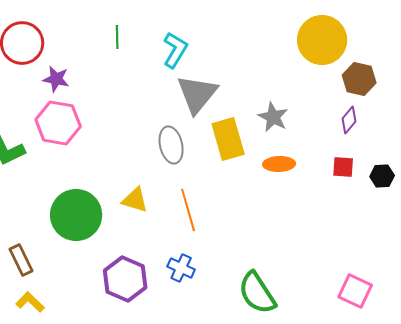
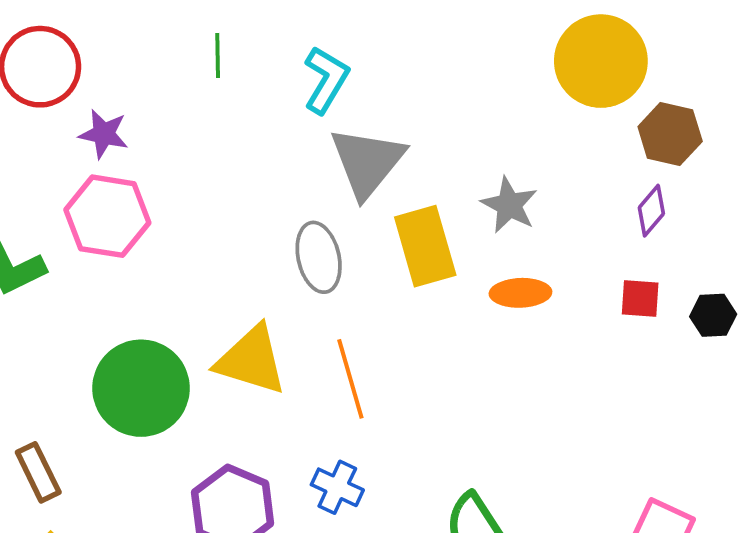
yellow triangle: (135, 200) -> (251, 360), size x1.5

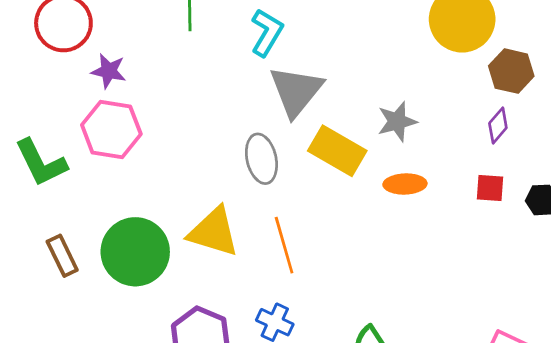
gray star: (509, 205) -> (397, 122), turned 30
yellow rectangle: (425, 246) -> (337, 151), turned -44
brown rectangle: (38, 472) -> (62, 256), moved

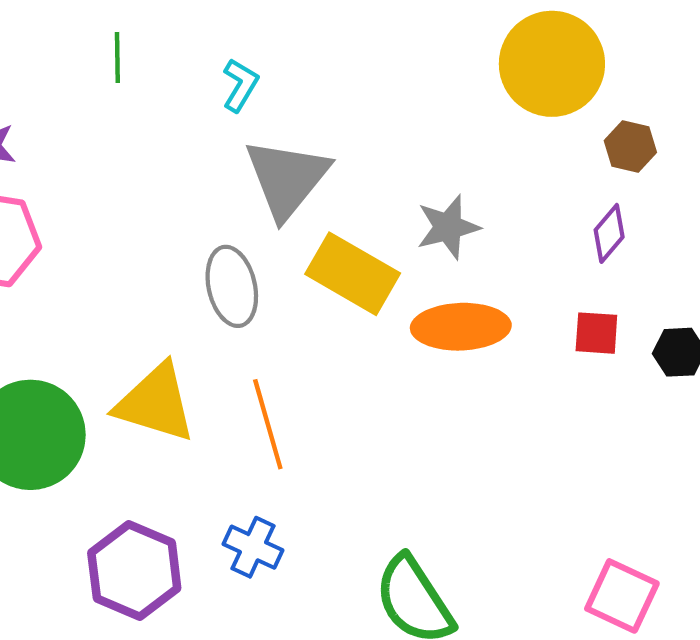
cyan L-shape: (267, 33) -> (240, 85), size x0.7
brown hexagon: (511, 71) -> (630, 146), size x0.7
orange ellipse: (405, 184) -> (461, 327), size x1.4

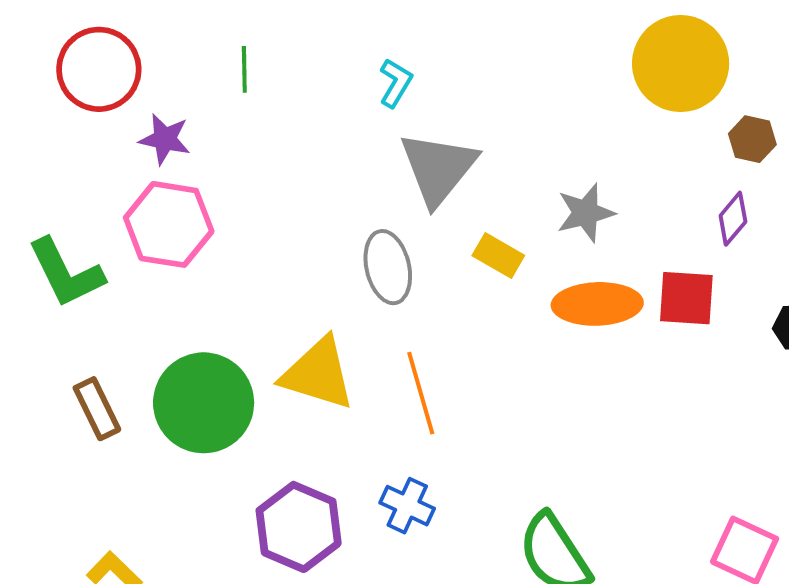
green line: (117, 57) -> (244, 69), moved
yellow rectangle: (353, 274) -> (498, 255), size x0.6
red square: (596, 333) -> (686, 298), moved, size x1.4

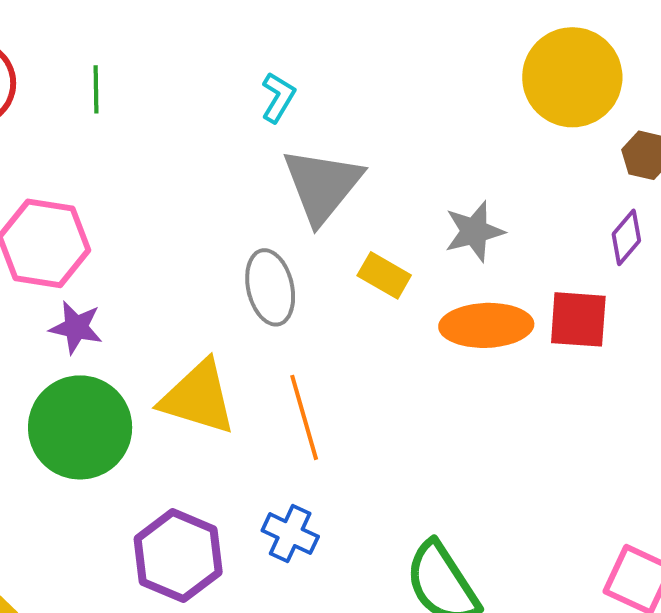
green line: (244, 69) -> (96, 89), moved
purple star: (165, 139) -> (76, 327), moved

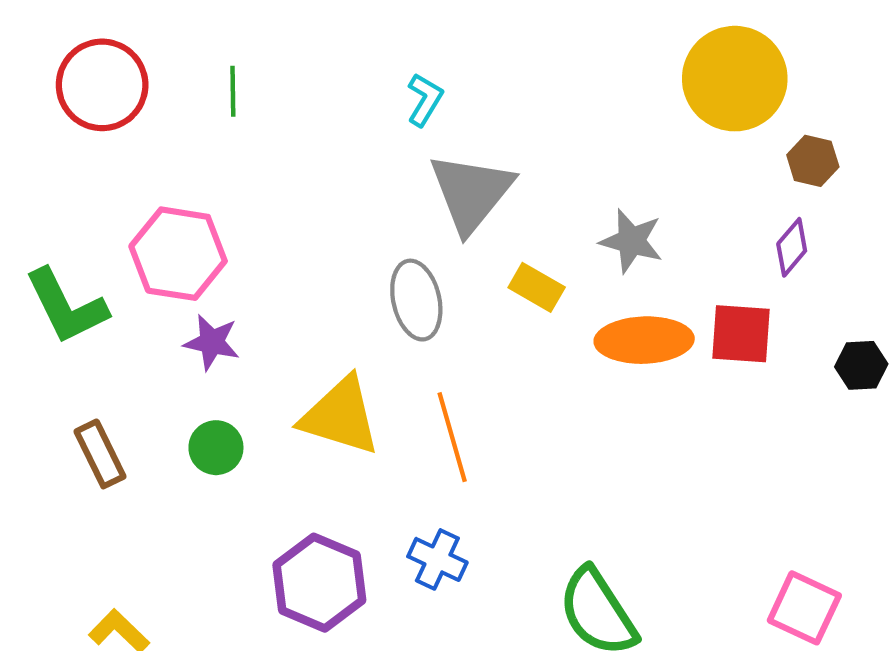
gray star: (474, 231) -> (631, 241), turned 30
green circle: (80, 427) -> (216, 448), size x0.5

